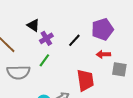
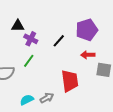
black triangle: (33, 25) -> (18, 26), turned -32
purple cross: (46, 38) -> (31, 39), turned -32

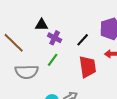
red trapezoid: (70, 81) -> (88, 67), moved

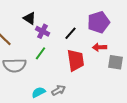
black triangle: (42, 25) -> (30, 18), turned 32

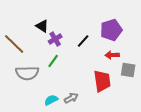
purple cross: (43, 31) -> (55, 39), turned 32
red trapezoid: (76, 60) -> (102, 81), moved

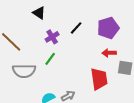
black triangle: (42, 26) -> (39, 13), moved
black line: (83, 41) -> (76, 28), moved

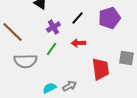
red arrow: (109, 53) -> (78, 43), moved

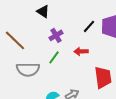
black line: (77, 18) -> (89, 26), moved

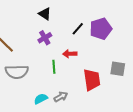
black triangle: (43, 11) -> (45, 14), moved
green line: (54, 57) -> (54, 67), moved, turned -40

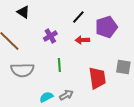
black triangle: (45, 14) -> (23, 12), moved
black line: (78, 29) -> (78, 17), moved
red arrow: (70, 54) -> (82, 40), moved

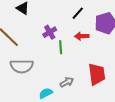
green line: (59, 65) -> (61, 47), moved
gray arrow: (66, 95) -> (67, 82), moved

